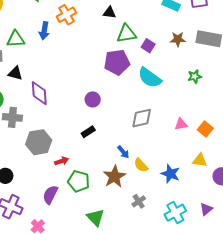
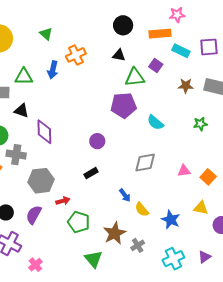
purple square: (148, 46) -> (156, 66), moved
cyan semicircle: (150, 78) -> (155, 123), size x0.7
brown star: (114, 177) -> (115, 233), moved
purple semicircle: (50, 195) -> (34, 215), moved

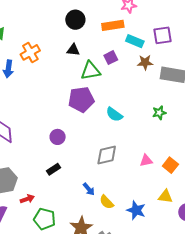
purple square: (156, 66) -> (111, 58), turned 32
brown star: (186, 86) -> (145, 62), moved

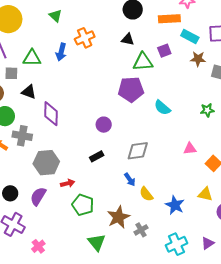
gray diamond: (107, 155) -> (138, 151), moved
pink triangle: (146, 161) -> (190, 149), moved

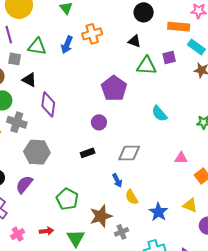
purple pentagon: (131, 89) -> (114, 88), moved, turned 30
red arrow: (68, 183) -> (47, 231), moved

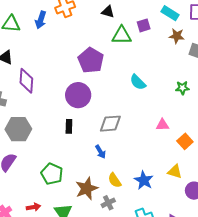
purple circle: (99, 122) -> (78, 95), size x1.6
black rectangle: (88, 153) -> (69, 126), turned -64
yellow semicircle: (132, 197) -> (115, 180), moved

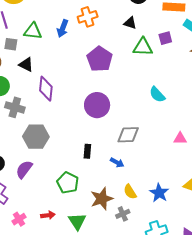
purple pentagon: (91, 60) -> (100, 59), moved
black rectangle: (69, 126) -> (87, 151), moved
blue arrow: (100, 152) -> (117, 163), turned -32

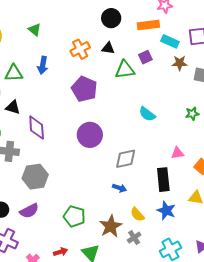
orange cross: (88, 17) -> (80, 49), moved
black rectangle: (87, 151) -> (163, 180), moved, size x1.6
purple semicircle: (24, 169) -> (29, 211), turned -144

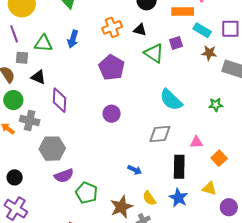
green triangle: (125, 70) -> (154, 53), turned 35
cyan semicircle: (147, 114) -> (171, 100), size x1.4
purple circle: (90, 135) -> (112, 114), size x0.7
gray diamond: (126, 159) -> (160, 134), moved
purple semicircle: (29, 211) -> (64, 176), moved

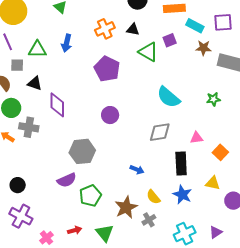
gray hexagon: (52, 149) -> (82, 151), moved
green pentagon: (87, 193) -> (90, 196), turned 30

